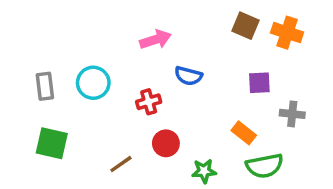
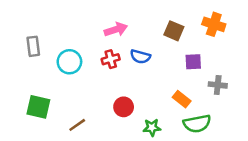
brown square: (246, 26) -> (174, 31), moved
gray rectangle: (45, 86) -> (33, 46), moved
red cross: (149, 102) -> (111, 59), moved
brown line: (121, 164) -> (77, 125), moved

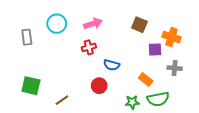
orange cross: (214, 24) -> (172, 37), moved
blue semicircle: (140, 57) -> (112, 65), moved
cyan circle: (69, 62) -> (57, 24), moved
green star: (152, 128) -> (132, 102), moved

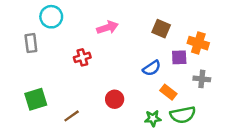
cyan circle: (57, 24) -> (51, 17), moved
red cross: (89, 47) -> (82, 57), moved
blue semicircle: (112, 65) -> (152, 68), moved, turned -49
green square: (31, 86) -> (36, 99), turned -30

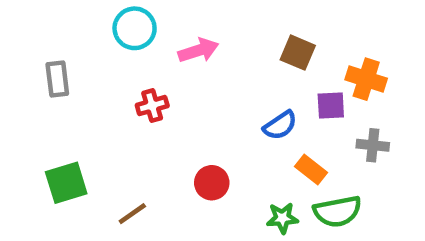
cyan circle: (51, 17) -> (135, 28), moved

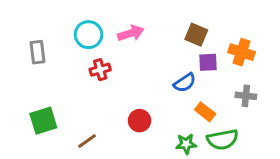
cyan circle: (135, 28) -> (89, 35), moved
purple square: (331, 106) -> (208, 62), moved

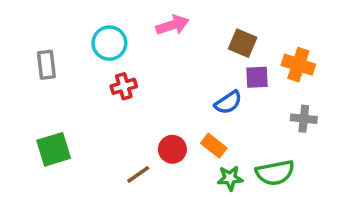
pink arrow: (131, 33) -> (172, 25), moved
orange rectangle: (205, 112) -> (214, 146), moved
brown line: (87, 141) -> (138, 174), moved

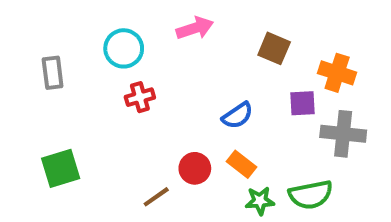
purple square: (257, 77) -> (302, 103), moved
blue semicircle: (228, 102) -> (237, 115), moved
gray cross: (304, 119) -> (343, 134), size x1.5

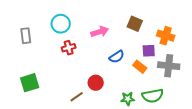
pink arrow: (195, 28) -> (100, 32), moved
orange rectangle: (242, 164) -> (140, 67), moved

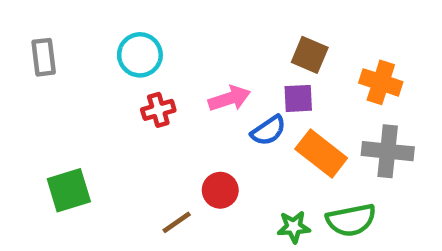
pink arrow: (100, 32) -> (229, 98), moved
gray rectangle: (26, 36) -> (44, 57), moved
purple square: (149, 51) -> (298, 98), moved
orange rectangle: (140, 67) -> (321, 154), size x1.5

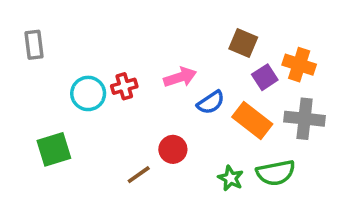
cyan circle: (140, 55) -> (88, 93), moved
purple square: (298, 98) -> (265, 77), moved, turned -30
green star: (294, 227) -> (231, 178), turned 30

